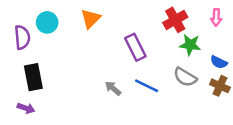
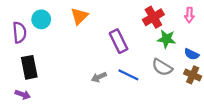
gray arrow: (113, 88) -> (99, 77), turned -64

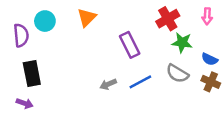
blue line: (128, 75) -> (140, 82), turned -54

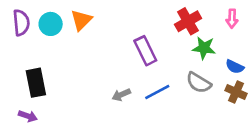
orange triangle: (87, 17) -> (81, 20), moved
purple semicircle: (21, 35) -> (21, 23), moved

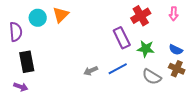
purple semicircle: (21, 23) -> (16, 32), moved
green star: (204, 48) -> (146, 49), moved
purple rectangle: (145, 51) -> (122, 38), moved
gray semicircle: (199, 83) -> (152, 77), moved

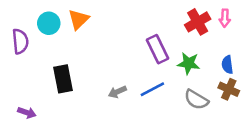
red cross: (141, 16) -> (198, 22), moved
blue semicircle: (176, 50) -> (227, 65), turned 56
black rectangle: (27, 62) -> (63, 79), moved

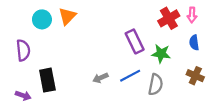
purple semicircle: (20, 41) -> (23, 50), moved
blue semicircle: (227, 65) -> (194, 43), moved
black rectangle: (63, 79) -> (47, 80), moved
gray semicircle: (196, 100) -> (156, 85), moved, turned -110

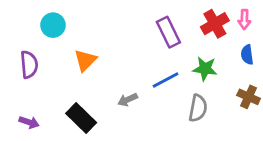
orange triangle: (67, 16) -> (85, 60), moved
purple rectangle: (135, 41) -> (168, 32), moved
blue line: (130, 76) -> (166, 80), moved
black rectangle: (47, 80) -> (81, 118), moved, turned -35

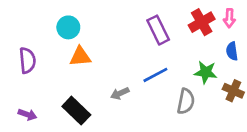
cyan circle: (53, 25) -> (68, 27), moved
orange triangle: (85, 60) -> (80, 56), turned 40
green star: (205, 69) -> (206, 72), moved

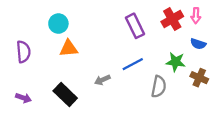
blue semicircle: (232, 51) -> (198, 44), turned -63

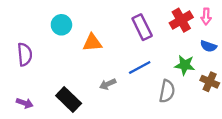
orange triangle: (69, 48) -> (92, 43), moved

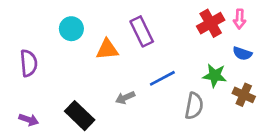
purple rectangle: (142, 27) -> (142, 31), moved

